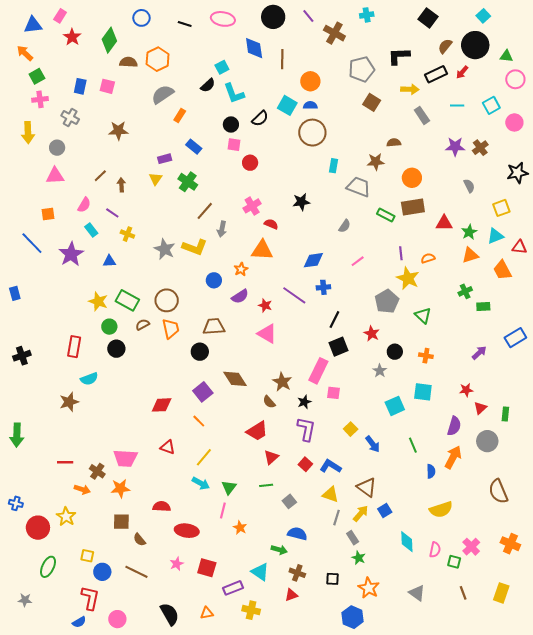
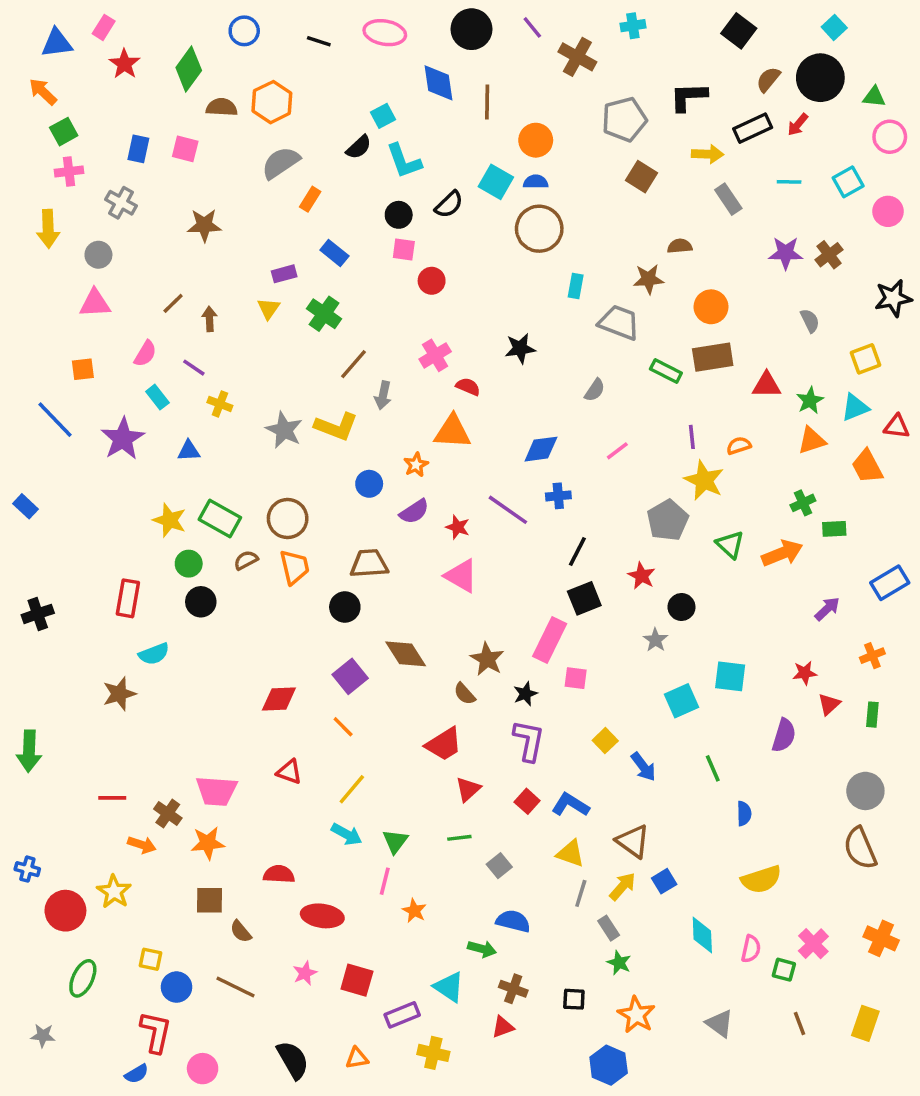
blue rectangle: (15, 293) -> (26, 506), turned -32
orange cross: (426, 356) -> (872, 656), moved, turned -32
gray circle: (487, 441) -> (865, 791), moved
orange arrow: (453, 457) -> (782, 553), moved, turned 40

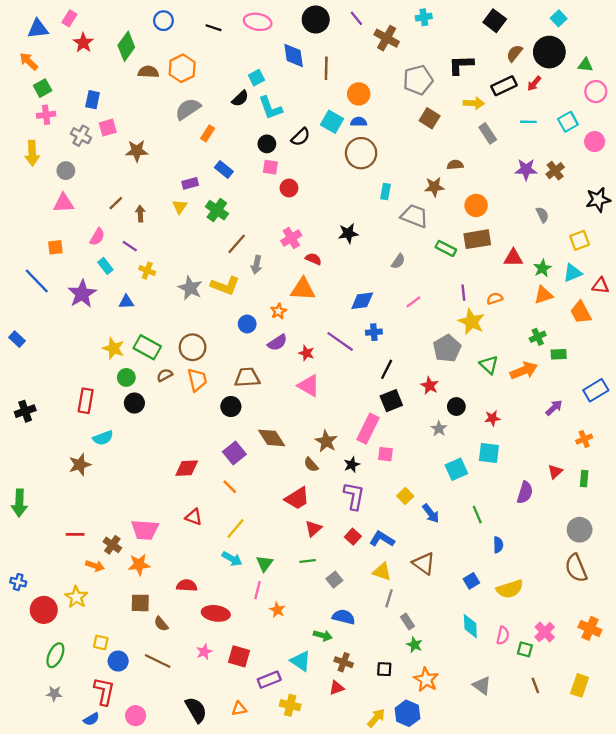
pink square: (185, 149) -> (108, 128), moved, turned -30
red star: (805, 673) -> (492, 418), moved
blue square: (664, 881) -> (471, 581), moved
yellow arrow: (622, 886) -> (376, 718), moved
gray star: (43, 1036) -> (54, 694), moved

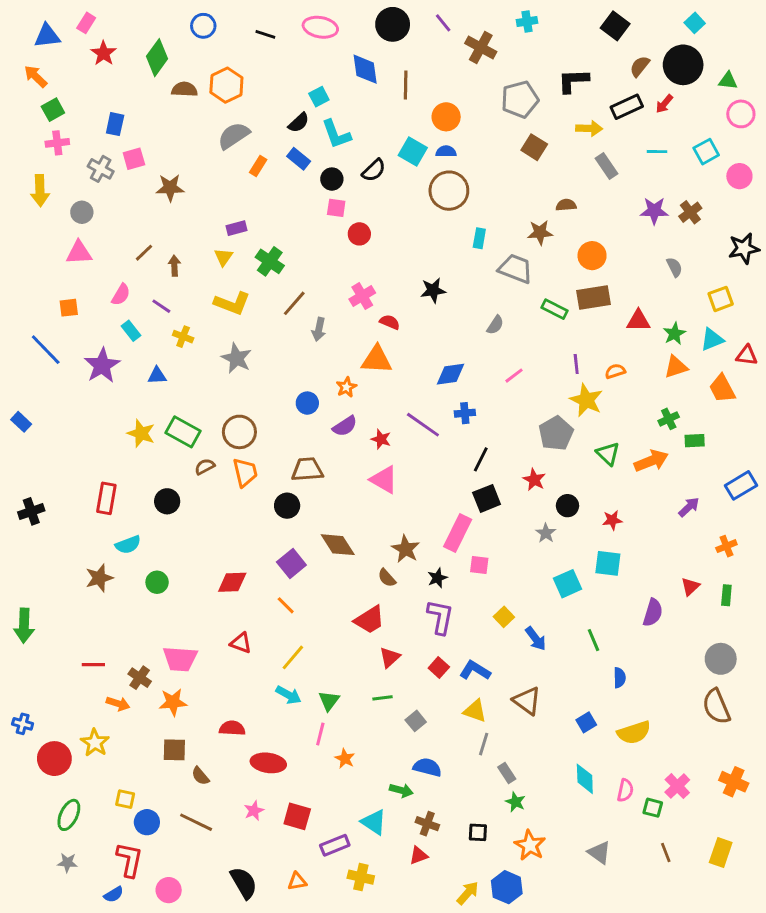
blue rectangle: (224, 169) -> (299, 159), moved
yellow L-shape: (225, 286) -> (232, 303), moved
green circle: (126, 377) -> (157, 582), moved

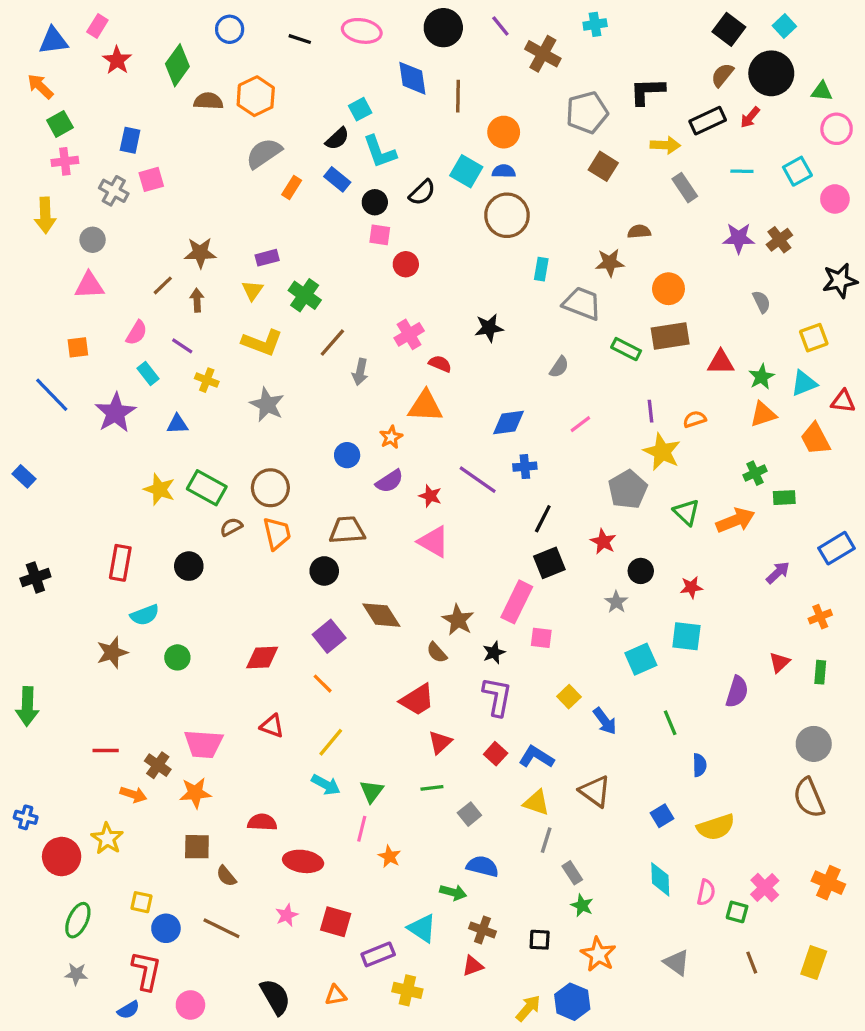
black square: (615, 26) -> (729, 29), moved
brown star: (170, 188) -> (200, 253), moved

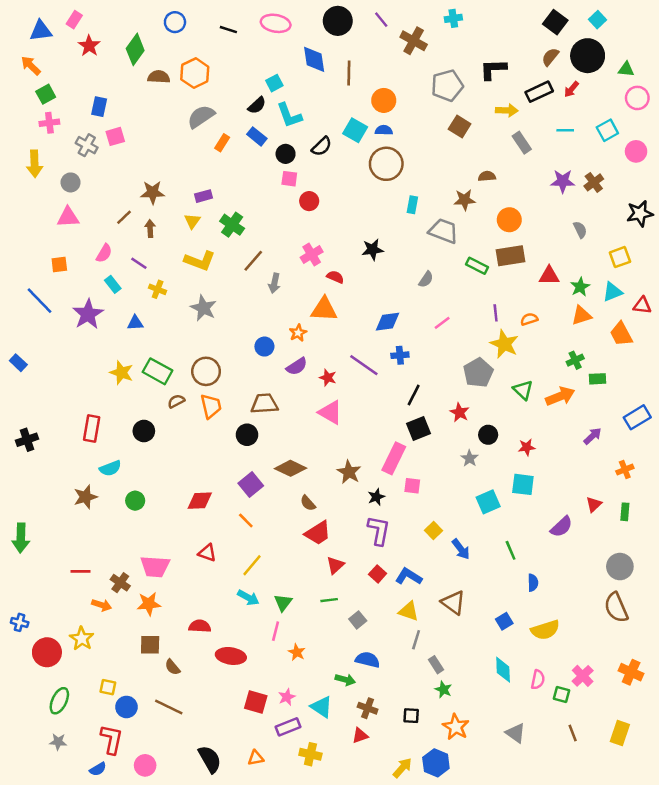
brown diamond: (381, 615) -> (291, 468), turned -32
brown semicircle: (437, 653) -> (308, 503), moved
purple semicircle: (737, 692) -> (561, 527), turned 30
pink star: (287, 915) -> (287, 697), moved

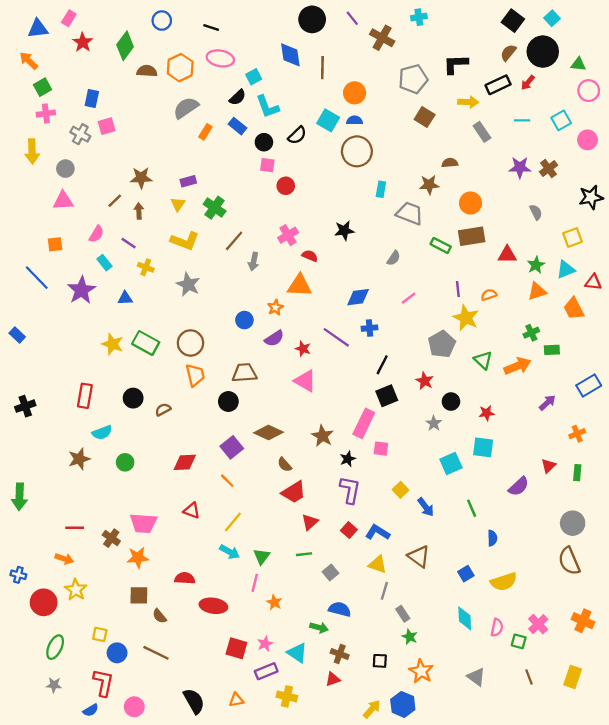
pink ellipse: (276, 23) -> (220, 58), moved
brown semicircle: (176, 401) -> (163, 410), moved
orange arrow: (102, 605) -> (64, 559), moved

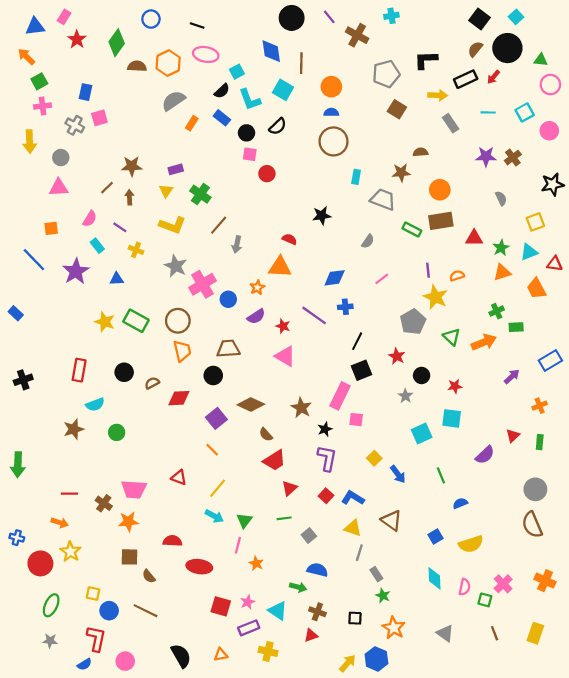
cyan square: (328, 120) -> (283, 90), moved
pink cross: (288, 235) -> (203, 284), moved, size x1.4
red diamond: (185, 462) -> (179, 398), moved
blue semicircle: (492, 538) -> (460, 503), turned -112

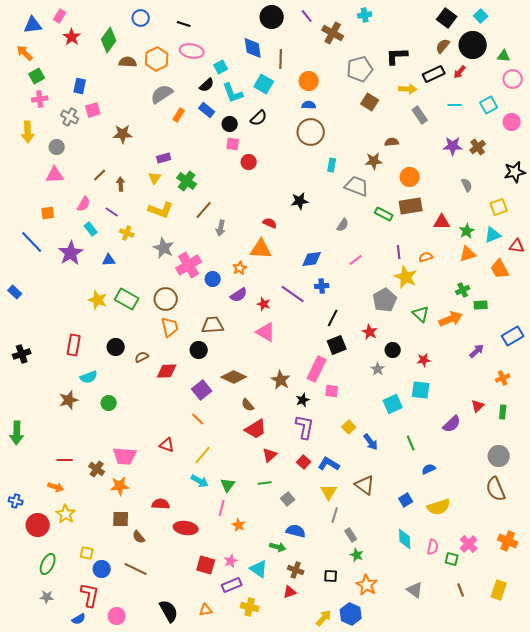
brown star: (132, 166) -> (123, 134), moved
yellow triangle: (353, 528) -> (329, 492), turned 42

